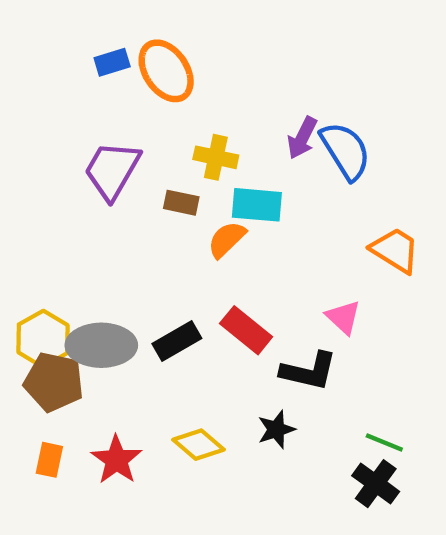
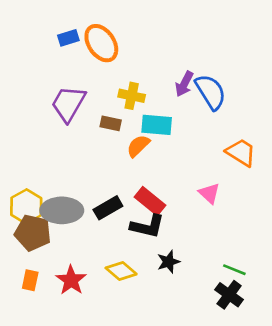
black L-shape: (309, 371) -> (147, 226), moved

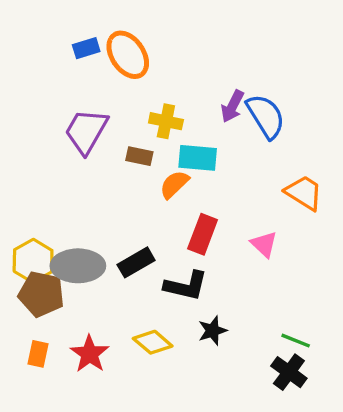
red rectangle: (150, 201) -> (203, 234), moved, turned 72

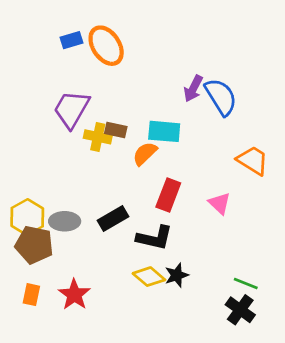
yellow cross: (166, 121) -> (98, 137), moved
gray ellipse: (78, 266) -> (65, 221), size x0.7
yellow diamond: (153, 342) -> (149, 277), moved

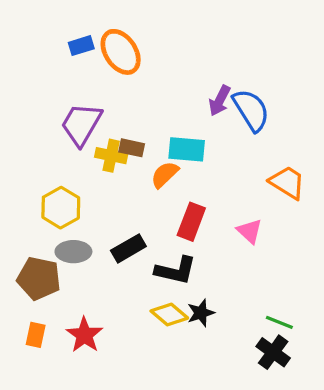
yellow hexagon: (27, 217) -> (61, 208), moved

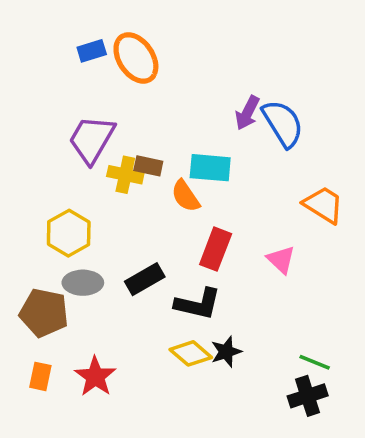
orange semicircle: (165, 175) -> (185, 196), turned -80
black cross: (273, 352) -> (308, 396), turned 36

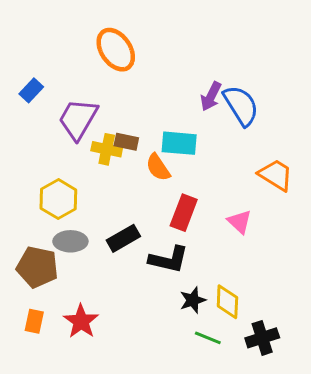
blue rectangle: (92, 51) -> (31, 90), moved, turned -30
yellow diamond: (191, 353) -> (227, 302), moved, turned 52
green line: (315, 362) -> (208, 338), moved

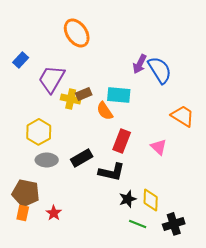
brown rectangle: (126, 142) -> (84, 94), turned -35
brown pentagon: (37, 267) -> (26, 193), moved
red star: (81, 321) -> (54, 213), size x0.7

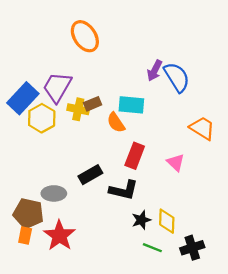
blue rectangle: (21, 60) -> (23, 98), moved, size x1.8
yellow hexagon: (39, 132) -> (42, 118), moved
gray ellipse: (47, 160) -> (54, 193), moved
red star: (54, 213) -> (59, 236), size x1.8

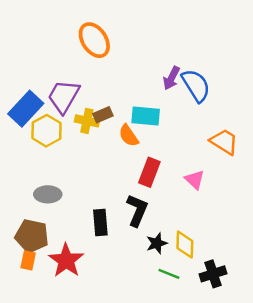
black rectangle: (90, 175) -> (100, 222), moved, turned -65
black L-shape: (124, 190) -> (137, 210), turned -80
gray ellipse: (54, 193) -> (48, 194), moved

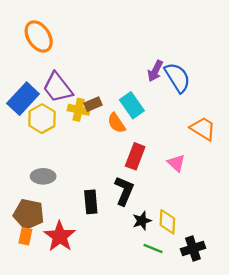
orange ellipse: (94, 40) -> (39, 36), moved
purple trapezoid: (64, 96) -> (58, 88), turned -68
cyan rectangle: (146, 116) -> (132, 105), turned 50

